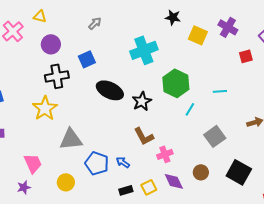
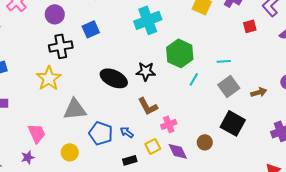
black ellipse: (110, 90) -> (114, 78), moved
black star: (142, 101) -> (146, 71), turned 30
gray square: (215, 136) -> (229, 86), moved
black square: (239, 172) -> (233, 123), moved
yellow square: (149, 187) -> (153, 146), moved

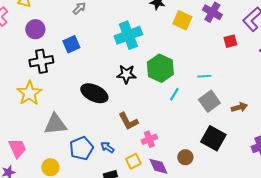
black star: (146, 71) -> (126, 74), moved
blue pentagon: (101, 133) -> (81, 148), turned 30

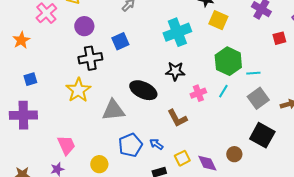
yellow square: (182, 20) -> (218, 20), moved
green hexagon: (160, 68) -> (228, 61), moved
gray triangle: (55, 124) -> (113, 110), moved
pink cross: (149, 139) -> (198, 93), moved

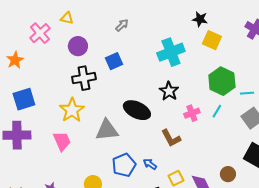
black star: (175, 71) -> (169, 91), turned 30
blue square: (30, 79) -> (24, 99), size x1.6
pink trapezoid: (66, 145) -> (62, 141), moved

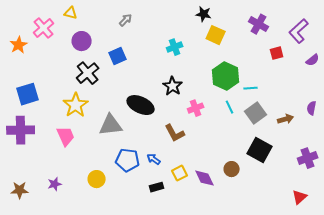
cyan cross: (171, 52) -> (175, 47), size x0.6
orange star: (15, 60) -> (19, 45), moved
black cross: (84, 78) -> (88, 73), turned -30
cyan line: (217, 111) -> (230, 107), moved, turned -56
blue pentagon: (124, 165) -> (128, 160), turned 30

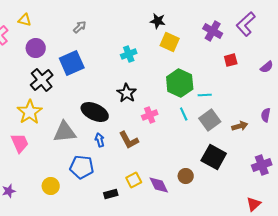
purple L-shape: (299, 31) -> (246, 24), moved
blue square: (118, 56) -> (72, 63), size x1.4
blue arrow: (154, 159) -> (100, 140), moved, turned 40

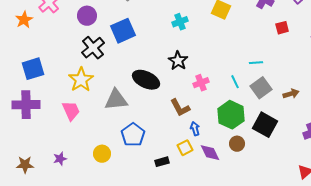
green hexagon: (180, 83) -> (231, 115), moved
blue arrow: (100, 140) -> (195, 129), moved
blue pentagon: (82, 167) -> (133, 135), turned 30

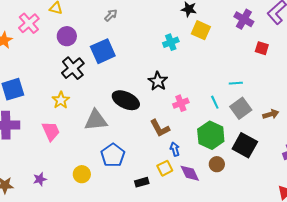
cyan cross: (180, 22) -> (171, 42), moved
red square: (282, 28) -> (262, 48), turned 32
yellow star: (81, 80) -> (61, 100), size x0.7

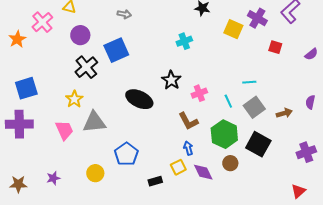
gray arrow: (111, 15) -> (124, 14), turned 56
yellow square: (201, 30) -> (233, 29), moved
pink cross: (181, 103) -> (199, 93), moved
gray triangle: (96, 120) -> (94, 122), moved
brown L-shape: (160, 128) -> (188, 121), moved

